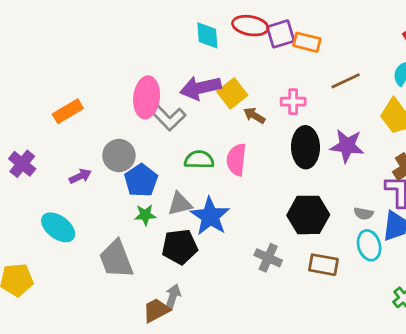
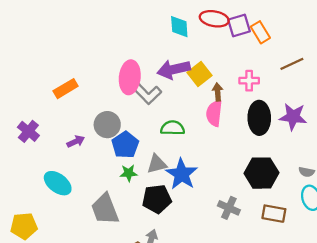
orange rectangle: (307, 42) -> (260, 32), turned 45
brown arrow: (254, 115) -> (218, 92), turned 54
pink semicircle: (236, 160) -> (214, 113), moved

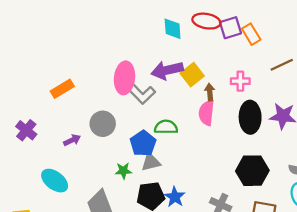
blue pentagon: (125, 145) -> (143, 143), moved
blue star: (182, 174) -> (175, 197), moved, size x0.7

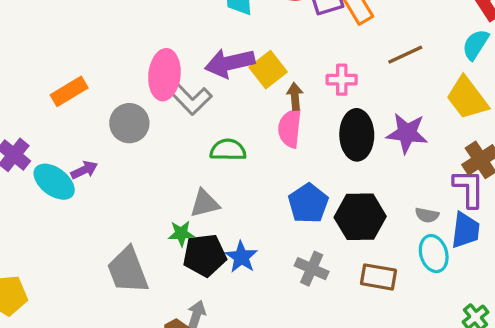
gray circle: (103, 124) -> (129, 123), moved
blue pentagon: (143, 143) -> (308, 203), moved
green star: (123, 171) -> (181, 234), moved
cyan ellipse: (55, 181) -> (54, 182), moved

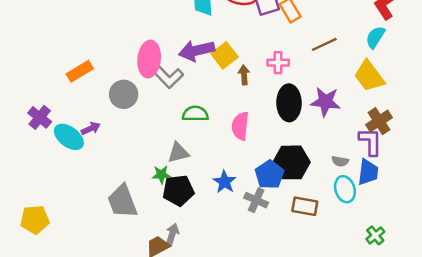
pink semicircle: (290, 128) -> (240, 126), moved
blue pentagon: (308, 203) -> (270, 175), moved
blue star: (241, 257) -> (225, 182), moved

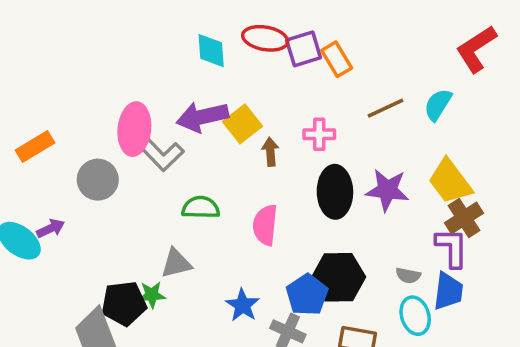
cyan semicircle: (375, 37) -> (438, 105), moved
yellow trapezoid: (369, 76) -> (450, 181), moved
black pentagon: (178, 190) -> (124, 303), moved

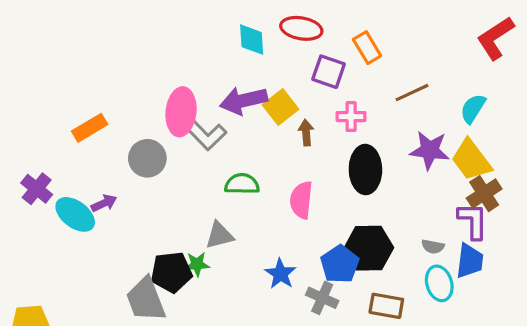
purple square: (304, 49) -> (329, 72), moved, turned 36
cyan semicircle: (438, 105) -> (473, 109), moved
purple star: (387, 190) -> (430, 150), moved

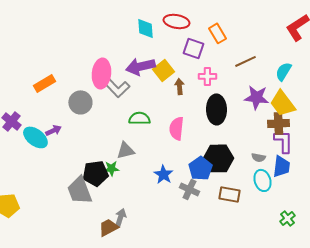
brown cross: (484, 194) -> (278, 123), moved, turned 30

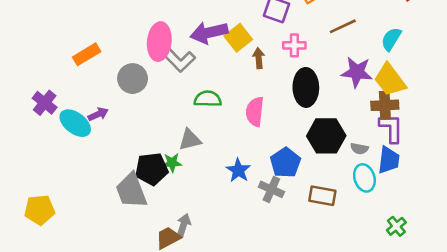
black hexagon: (218, 158) -> (326, 136), moved

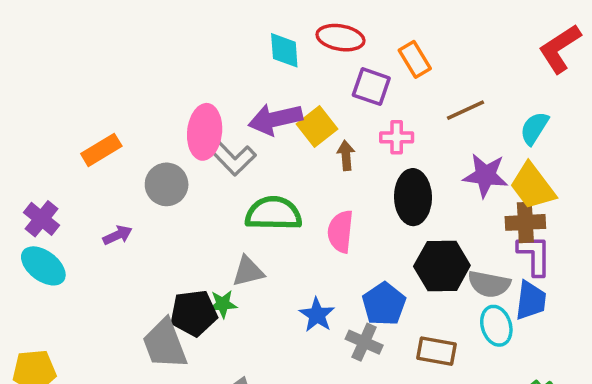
green semicircle: (208, 99) -> (273, 213), size x1.4
cyan ellipse: (75, 123) -> (43, 266), moved
gray semicircle: (359, 149) -> (489, 284), size x1.6

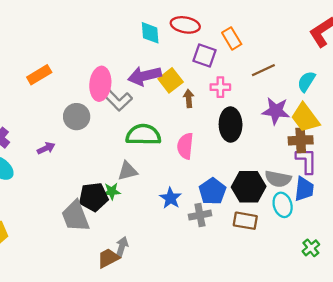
orange rectangle: (101, 150) -> (39, 75), moved
black hexagon: (442, 266) -> (249, 187), moved
gray cross: (364, 342) -> (200, 215), turned -35

